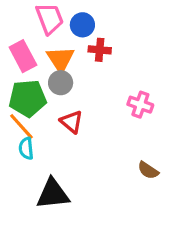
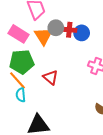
blue circle: (82, 25) -> (82, 33), moved
pink rectangle: (23, 56) -> (19, 34), turned -30
gray circle: (61, 83) -> (56, 28), moved

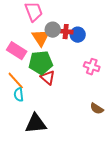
pink rectangle: (19, 34) -> (17, 51), moved
green pentagon: (22, 62) -> (41, 63), moved

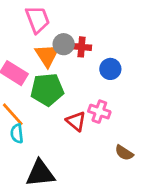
blue circle: (78, 35) -> (110, 69), moved
pink cross: (92, 67) -> (99, 112), moved
red triangle: (48, 78) -> (76, 121), moved

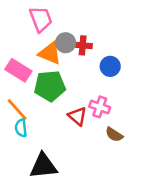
orange triangle: (47, 55) -> (50, 53), turned -35
brown semicircle: (124, 153) -> (114, 135), moved

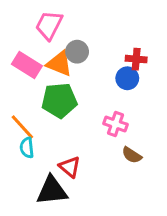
pink trapezoid: (41, 19) -> (49, 25), turned -132
red cross: (83, 45) -> (136, 59), moved
pink rectangle: (18, 70) -> (27, 65), moved
red triangle: (77, 116) -> (70, 167), moved

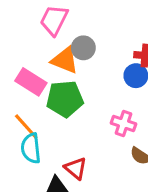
pink rectangle: (27, 65) -> (31, 82), moved
cyan semicircle: (27, 148) -> (31, 148), size x1.4

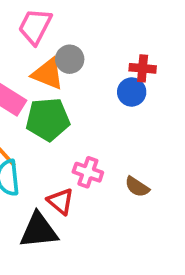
pink cross: (124, 124) -> (88, 172), moved

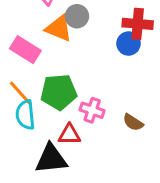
red cross: (143, 68) -> (138, 24), size x1.4
green pentagon: (48, 119) -> (59, 92), moved
red triangle: (61, 201) -> (69, 135), turned -40

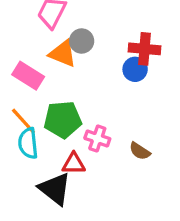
black triangle: (51, 159) -> (55, 189), turned 44

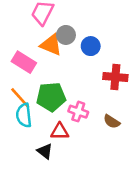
red cross: (144, 49) -> (115, 77), moved
blue circle: (135, 69) -> (91, 46), moved
black triangle: (55, 189) -> (45, 151), size x0.6

